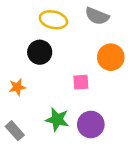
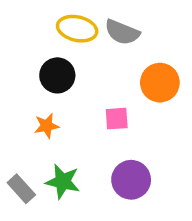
gray semicircle: (97, 16) -> (122, 32), moved
orange star: (17, 87) -> (47, 126), moved
green star: (57, 120) -> (63, 182), moved

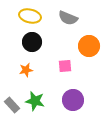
yellow ellipse: (77, 29) -> (30, 16), moved

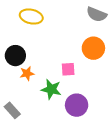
gray semicircle: (68, 18) -> (97, 14), moved
black circle: (32, 42) -> (15, 56), moved
green star: (35, 101) -> (51, 89), moved

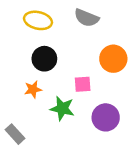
gray semicircle: (97, 14) -> (87, 18), moved
black circle: (15, 56) -> (44, 59), moved
purple circle: (77, 105) -> (106, 117), moved

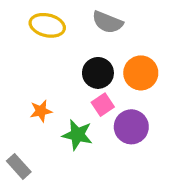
black circle: (44, 59) -> (98, 73), moved
pink square: (83, 84) -> (103, 105), turned -30
purple circle: (106, 117) -> (131, 127), moved

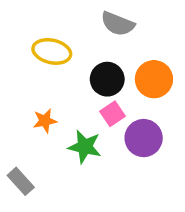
yellow ellipse: (47, 25) -> (52, 51), moved

